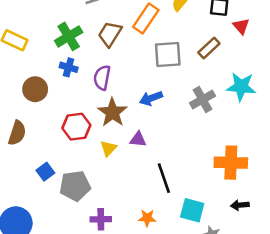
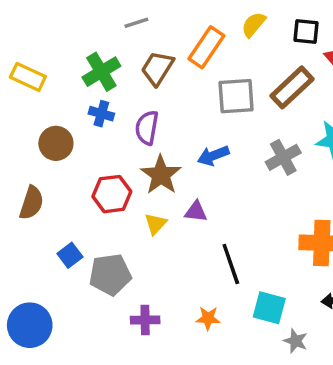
brown rectangle: (209, 48) -> (292, 87), size x1.4

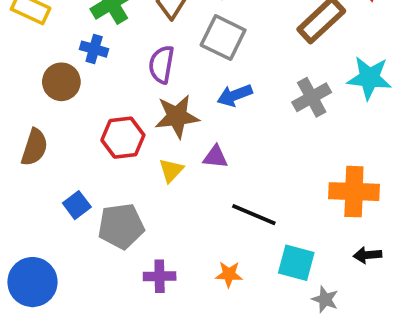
gray square: (236, 96) -> (223, 38), moved, turned 30
blue cross: (101, 114) -> (94, 49), moved
brown star: (161, 175) -> (177, 116), turned 30
black line: (231, 264) -> (254, 215), turned -48

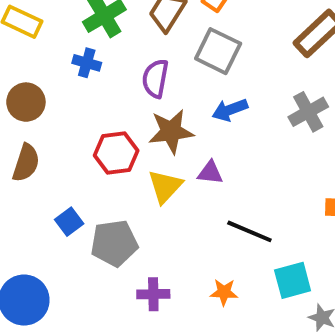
brown circle: (61, 82) -> (26, 102), moved
yellow triangle: (171, 170) -> (165, 186), size x1.4
cyan square: (296, 263) -> (293, 280), turned -30

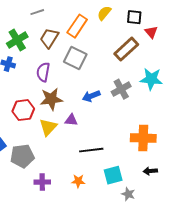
blue arrow: (230, 110) -> (91, 96), moved
black line: (249, 231) -> (91, 150), turned -30

